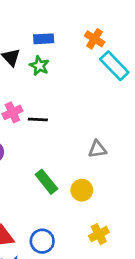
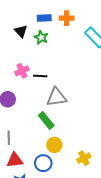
orange cross: (95, 39) -> (67, 18), moved, turned -32
gray triangle: (97, 149) -> (56, 97), moved, size x1.5
yellow circle: (82, 190) -> (54, 145), moved

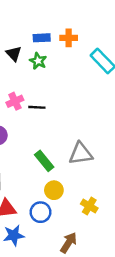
gray triangle: (56, 97) -> (81, 154), moved
yellow cross: (84, 158) -> (89, 206), turned -32

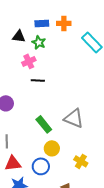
black triangle: (14, 54) -> (19, 36), turned -40
pink cross: (15, 101) -> (29, 61), moved
gray triangle: (81, 154) -> (74, 118), turned 30

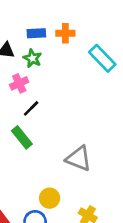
black line: (38, 80) -> (31, 108), turned -48
green rectangle: (44, 124) -> (22, 137), moved

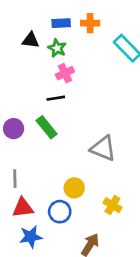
pink cross: (19, 83) -> (65, 73), moved
black line: (31, 108) -> (56, 98), turned 36

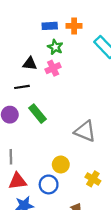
black triangle: (31, 40) -> (30, 64), moved
green star: (57, 48) -> (55, 47), moved
black line: (56, 98) -> (22, 87), moved

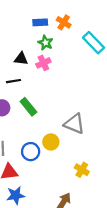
orange cross: (74, 26) -> (64, 22), turned 32
yellow circle: (61, 165) -> (51, 142), moved
blue circle: (49, 184) -> (31, 152), moved

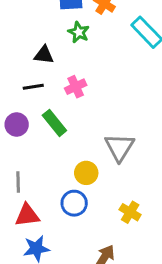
pink cross: (43, 63) -> (76, 87), moved
gray triangle: (74, 124) -> (119, 147), turned 40
blue circle: (31, 152) -> (74, 203), moved

